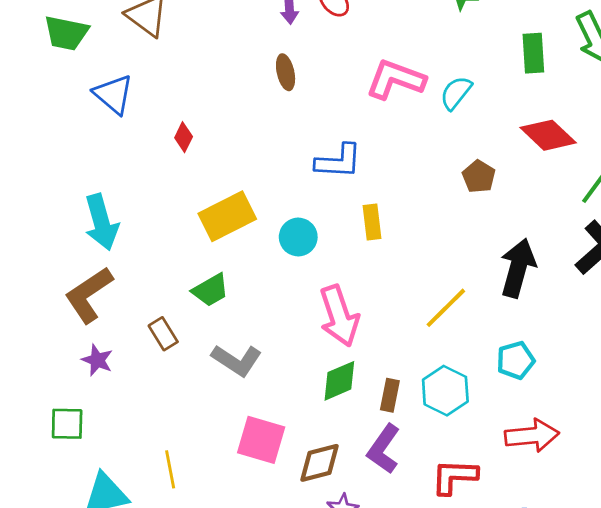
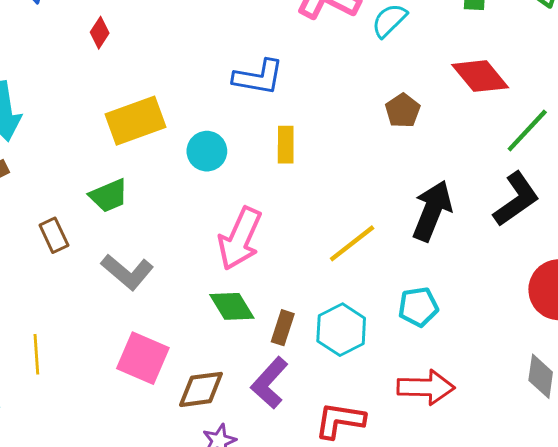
pink arrow: (339, 316) -> (240, 239), turned 36
green diamond: (339, 381) -> (232, 306), turned 75
yellow line: (170, 469) -> (36, 354), moved

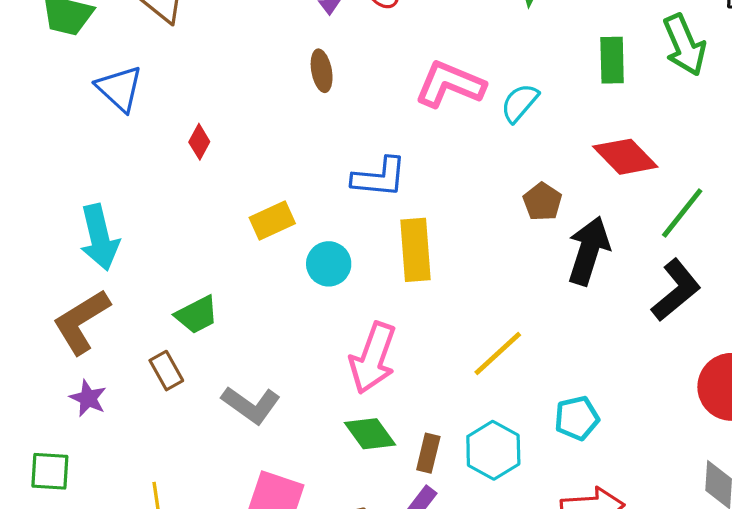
yellow rectangle: (135, 121) -> (272, 221), moved, size x0.7
yellow rectangle: (286, 145) -> (416, 250), size x1.5
green trapezoid: (109, 196) -> (197, 315), moved
black arrow: (432, 211) -> (589, 251), moved

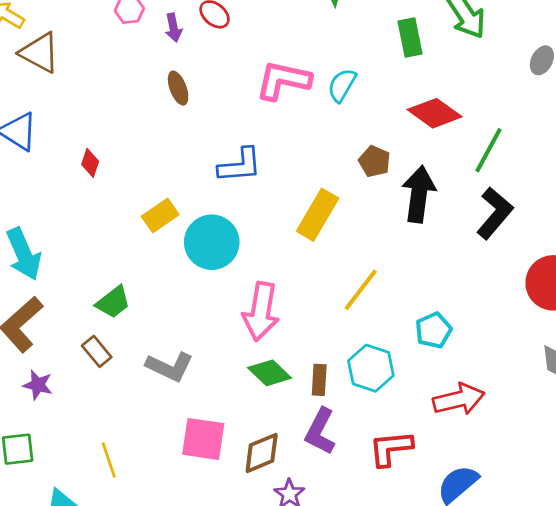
yellow rectangle: (416, 250) -> (318, 215), moved, turned 45
cyan circle: (329, 264) -> (212, 242), size x1.5

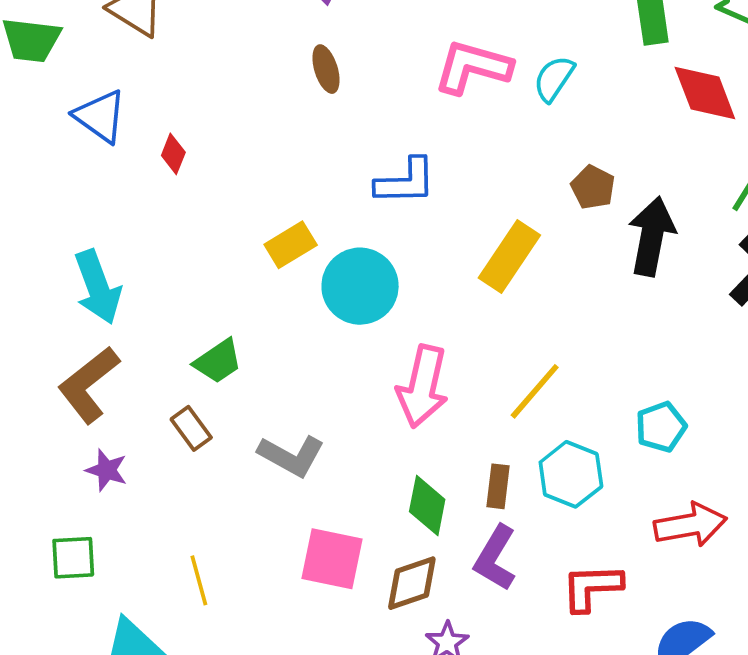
red diamond: (435, 113) -> (705, 93), moved, turned 30
red diamond: (90, 163) -> (173, 154), moved
yellow line: (361, 290) -> (535, 391), moved
green diamond: (270, 373) -> (427, 506), moved, turned 54

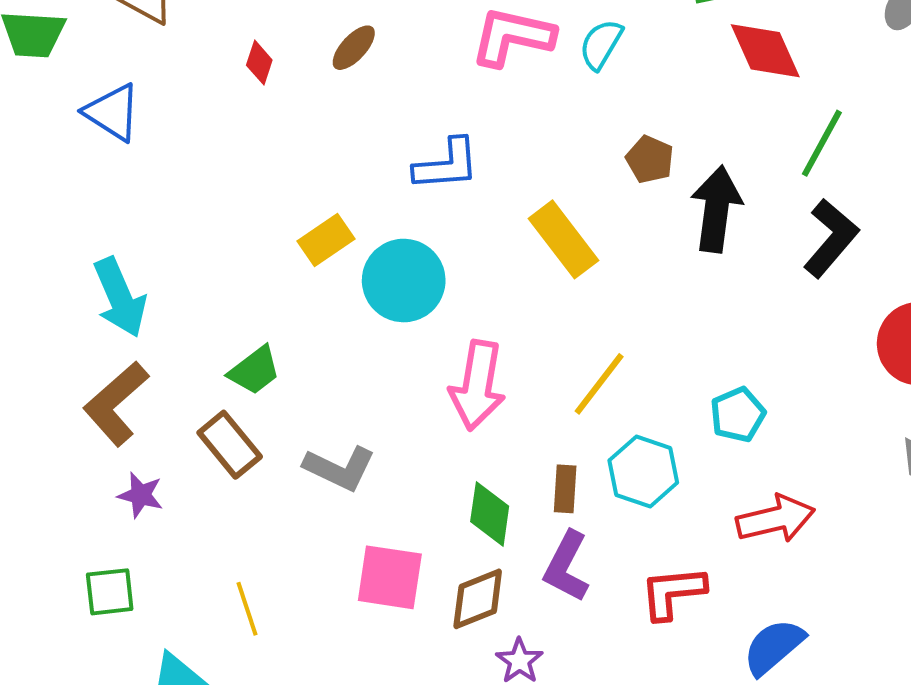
brown ellipse: (326, 69) -> (354, 48), turned 63
red diamond: (173, 154) -> (259, 63), moved
yellow rectangle: (509, 256) -> (563, 239), turned -68
brown rectangle: (191, 428) -> (230, 445), size x1.4

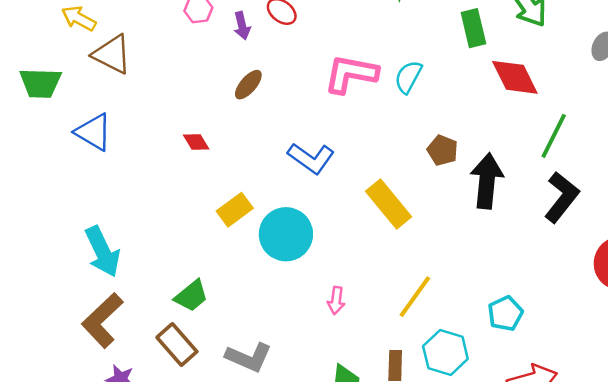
red diamond: (259, 63) -> (196, 142), moved, turned -48
blue L-shape: (447, 165) -> (311, 158), turned 42
pink arrow: (477, 385) -> (336, 300), size x0.5

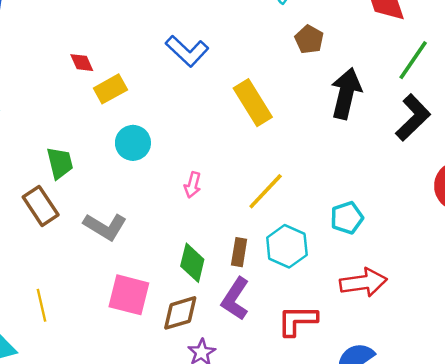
red diamond: (196, 142) -> (82, 63), moved
brown pentagon: (443, 150) -> (309, 39), moved
cyan circle: (286, 234) -> (133, 143), moved, size x0.7
green trapezoid: (191, 296) -> (60, 163), turned -72

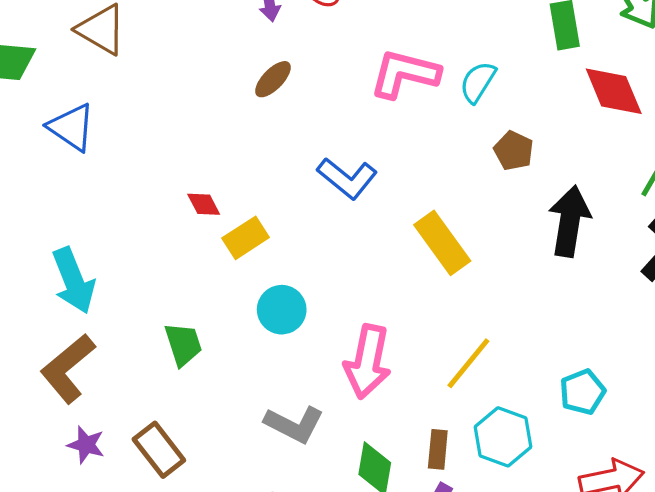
pink arrow: (193, 185) -> (368, 362), size x2.0
brown rectangle: (41, 206) -> (159, 450), moved
gray L-shape: (105, 227) -> (294, 424), moved

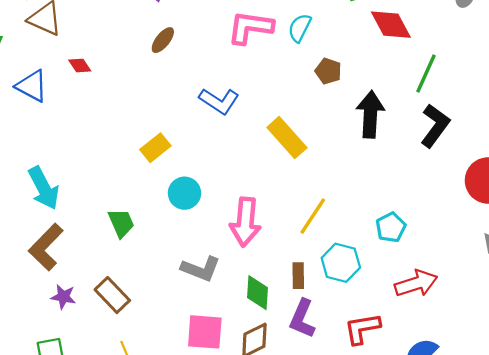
red diamond: (204, 204) -> (80, 65), moved

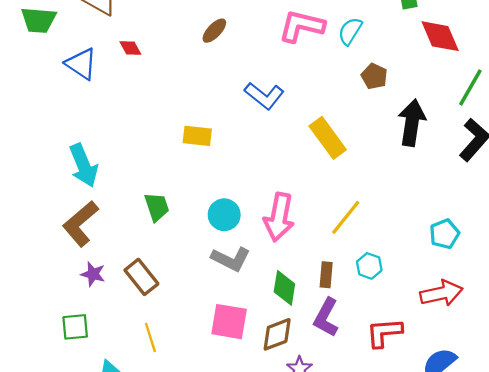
yellow rectangle: (155, 148) -> (197, 136), turned 40
cyan circle: (184, 193) -> (224, 215), moved
cyan pentagon: (391, 227) -> (444, 234), moved
cyan hexagon: (341, 263) -> (369, 266), size x0.7

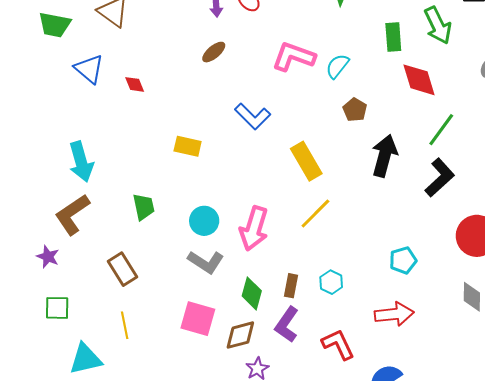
red diamond: (130, 48) -> (135, 84), moved
yellow line: (346, 217) -> (315, 213), moved
purple star: (93, 274) -> (48, 257), moved
red L-shape: (384, 333) -> (338, 344), turned 63

